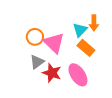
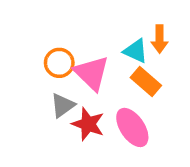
cyan triangle: (80, 30) -> (136, 51), turned -49

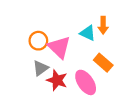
orange rectangle: (146, 82) -> (103, 63), moved

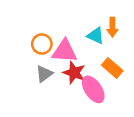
pink triangle: (59, 47) -> (65, 51), turned -40
red star: (57, 80) -> (74, 73), moved

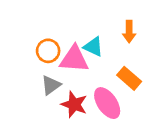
cyan triangle: (96, 36) -> (93, 47), moved
red star: (74, 73) -> (74, 104), moved

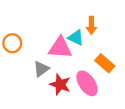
orange arrow: (129, 32) -> (91, 25), moved
orange circle: (48, 51) -> (12, 43), moved

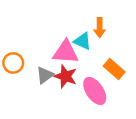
orange circle: (12, 43) -> (13, 63), moved
red star: (60, 84) -> (65, 76), moved

